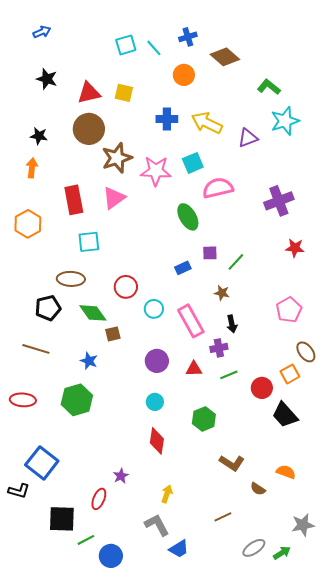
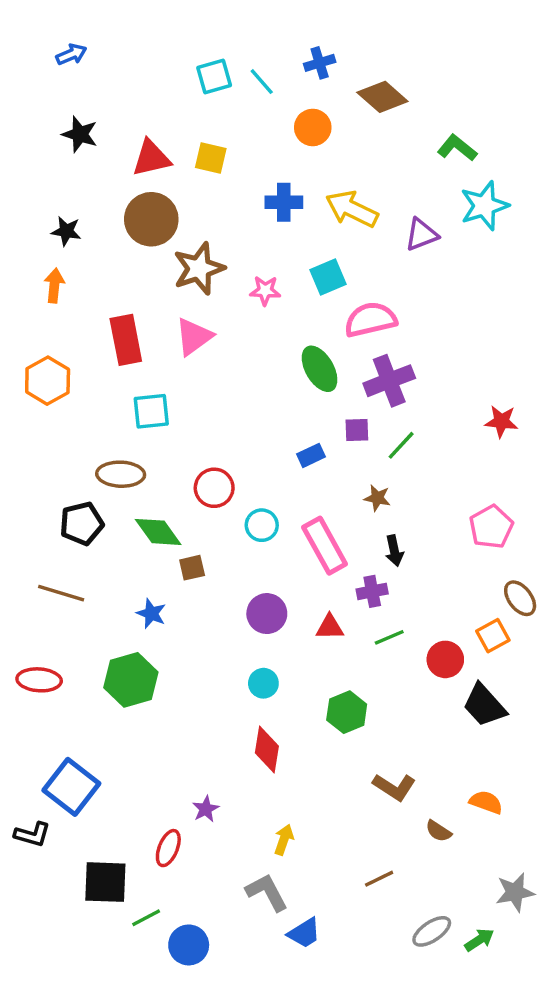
pink star: (156, 171) -> (265, 291), size x0.6
purple cross: (279, 201) -> (389, 381), moved

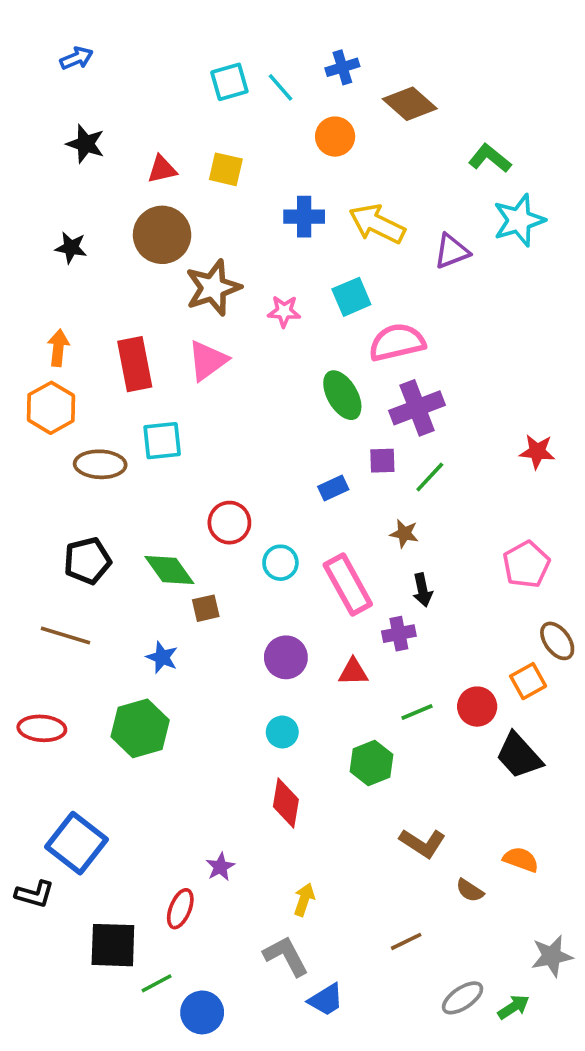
red triangle: (151, 158) -> (162, 169), size x0.7
orange arrow: (54, 286) -> (58, 348), moved
brown ellipse: (121, 474) -> (100, 464), moved
green line: (389, 637) -> (417, 712), moved

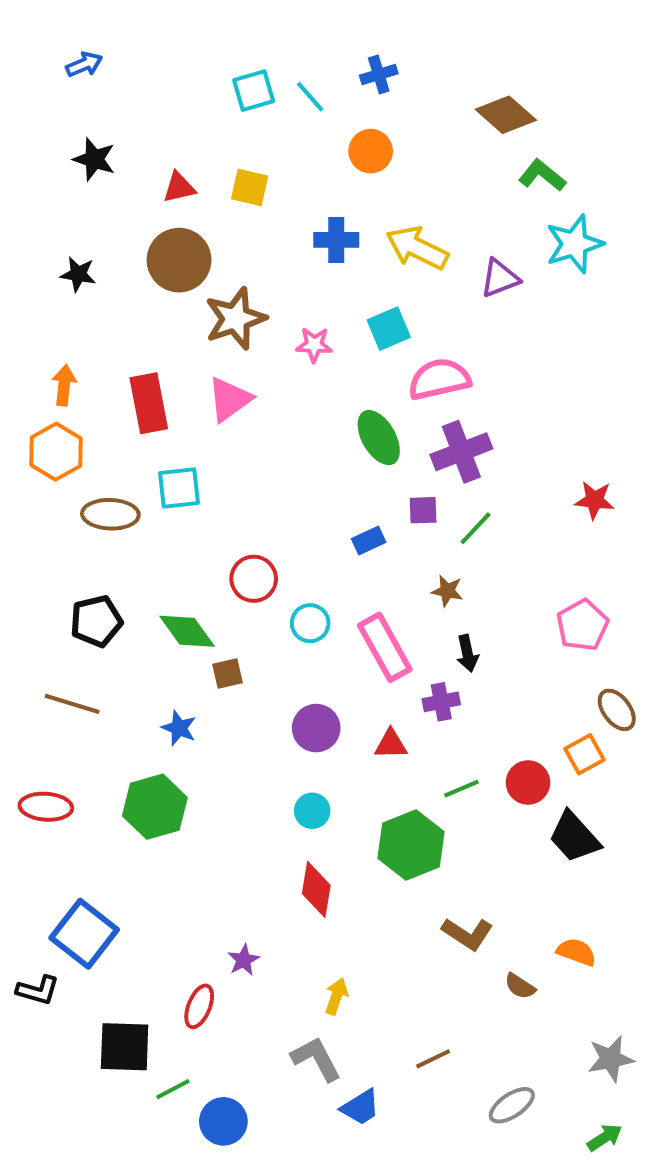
brown diamond: (410, 104) -> (506, 115), moved
green hexagon: (371, 763) -> (411, 845), size x1.4
brown line: (406, 941) -> (433, 1059), moved
green arrow: (514, 1007) -> (605, 1138), moved

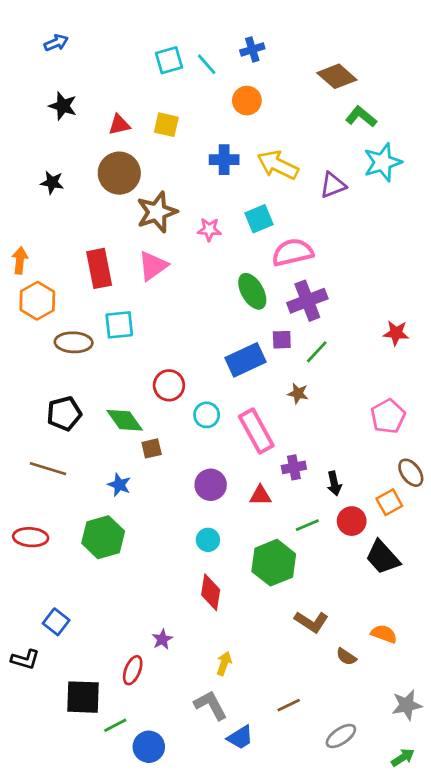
orange arrow: (64, 385) -> (20, 260), moved
blue rectangle: (369, 540) -> (246, 360), size x1.8
black arrow: (467, 653) -> (334, 483), moved
blue square: (84, 934) -> (56, 622), size x0.6

